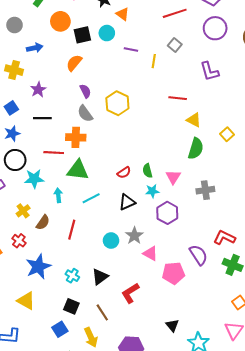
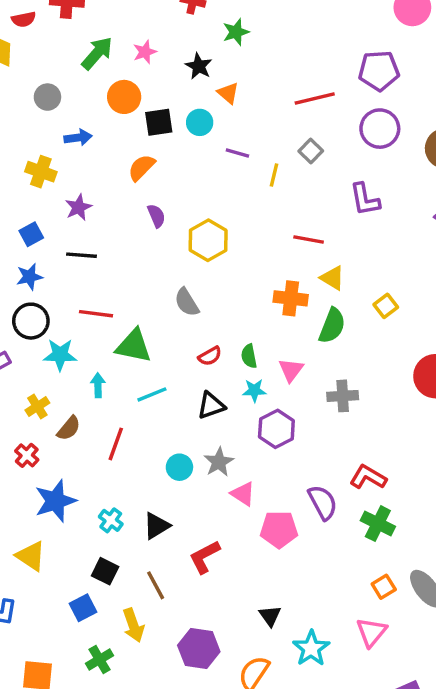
gray semicircle: (85, 114) -> (187, 302), moved
orange cross: (76, 137) -> (291, 298), moved

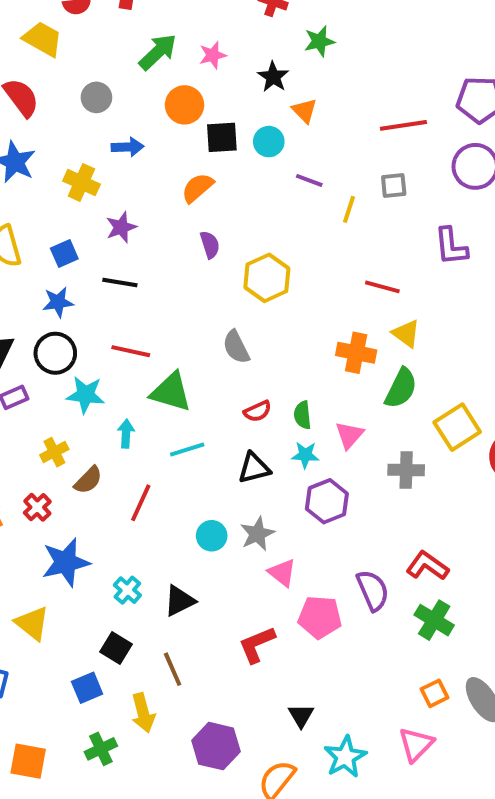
gray square: (311, 151) -> (394, 185), turned 35
yellow square: (386, 306) -> (457, 427), moved, size x1.6
red L-shape: (204, 557) -> (257, 645), moved

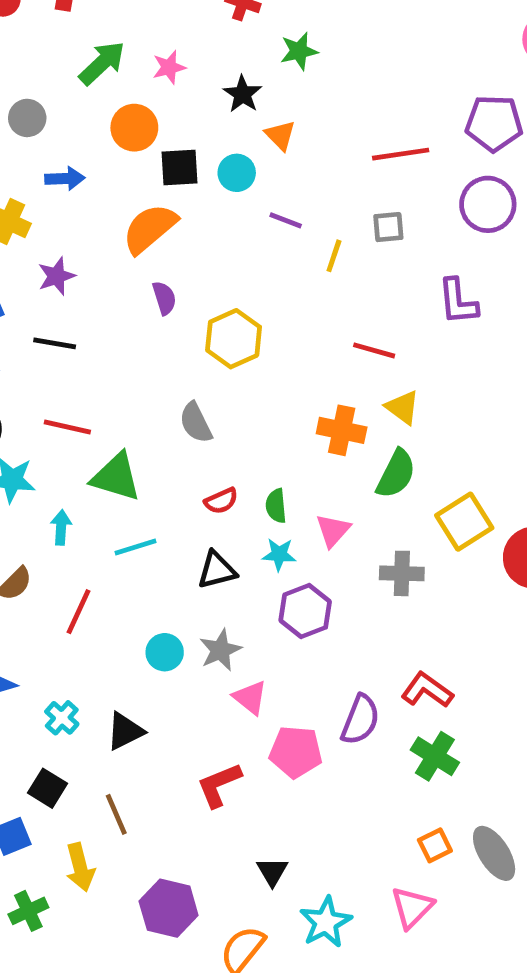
orange semicircle: (197, 188) -> (150, 229), size x1.4
purple semicircle: (373, 590) -> (360, 720), turned 45

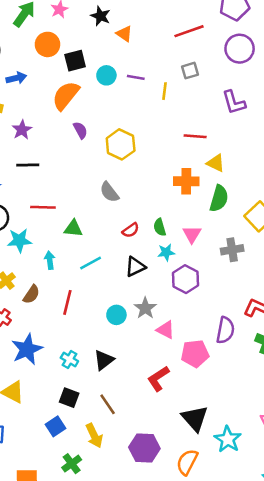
cyan circle: (237, 173) -> (106, 75), moved
green triangle: (116, 477) -> (73, 228), size x0.7
black triangle: (272, 872) -> (195, 418), size x1.6

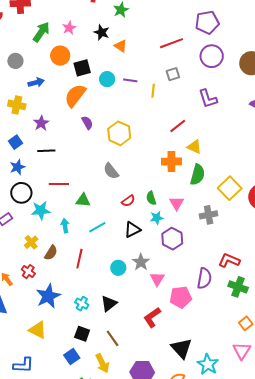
red line: (195, 136) -> (178, 126), turned -42
pink triangle: (166, 330) -> (157, 279), turned 35

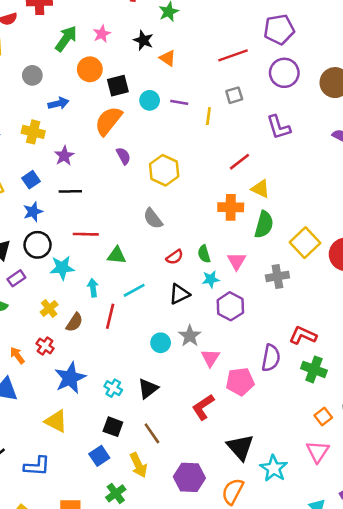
red line: (79, 259) -> (110, 316), moved

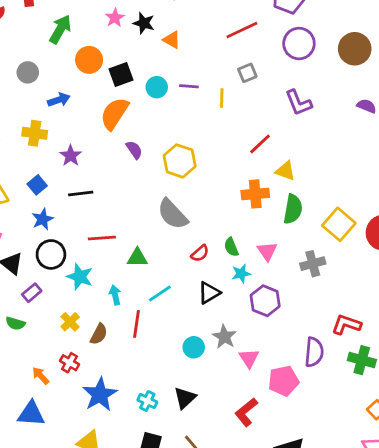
pink star: (102, 34) -> (115, 18), moved
gray semicircle: (153, 218) -> (173, 214), size x1.4
cyan star: (62, 268) -> (80, 277), turned 30

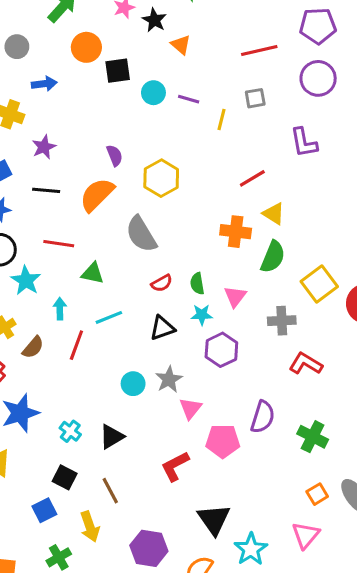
orange semicircle: (114, 114) -> (97, 195), moved
red L-shape: (346, 324) -> (306, 364), moved

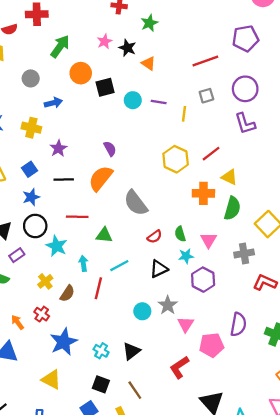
purple circle: (318, 78) -> (245, 89), moved
yellow hexagon: (161, 178) -> (176, 159), moved

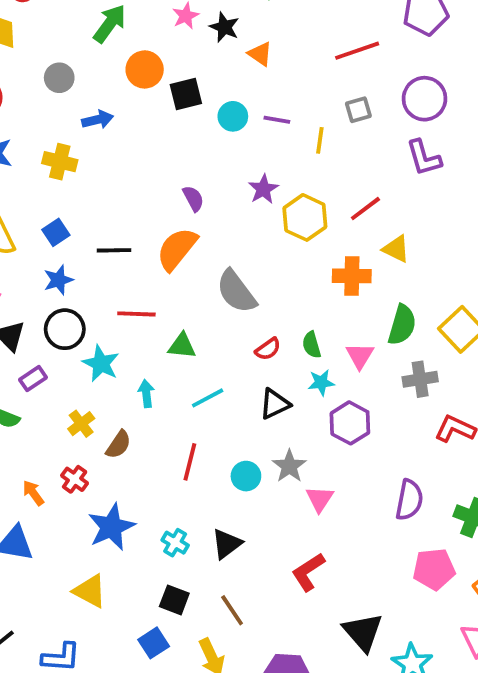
purple star: (58, 148) -> (263, 189), moved
green semicircle: (232, 208) -> (402, 325), moved
red line: (98, 288) -> (190, 462), moved
pink pentagon: (212, 345) -> (434, 569), moved

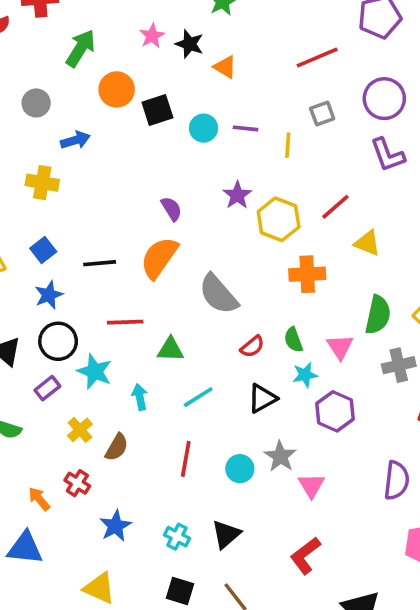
orange cross: (352, 276) -> (307, 274), moved
purple rectangle: (33, 379) -> (47, 388), moved
blue star: (111, 527) -> (115, 526), size x0.7

